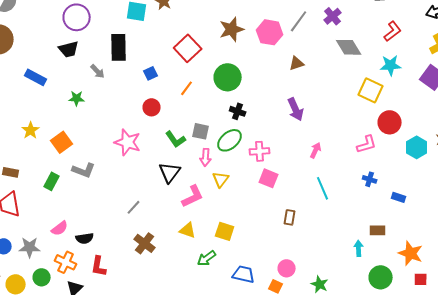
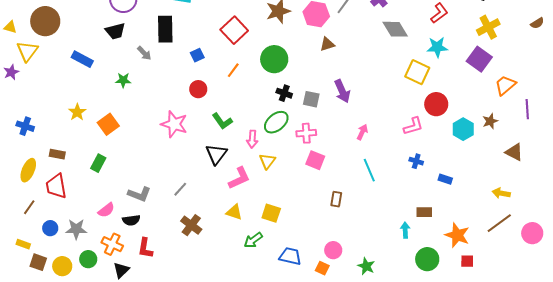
brown triangle: (297, 63) -> (327, 44), moved
gray square: (201, 131) -> (311, 99), moved
gray L-shape: (84, 170) -> (139, 194), moved

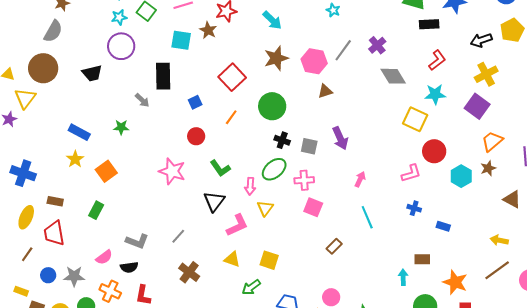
black trapezoid: (115, 31) -> (92, 73), moved
blue rectangle: (82, 59) -> (79, 132), moved
orange trapezoid: (505, 85) -> (492, 141), moved
blue cross: (25, 126) -> (23, 173), size x1.4
brown rectangle: (336, 199) -> (334, 246), turned 35

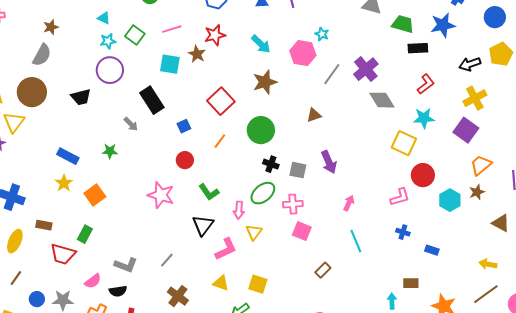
purple cross: (377, 45) -> (366, 69), size x1.4
pink hexagon: (314, 61) -> (303, 53), moved
black rectangle: (163, 76) -> (152, 100), turned -32
red trapezoid: (54, 233) -> (63, 254), moved, turned -64

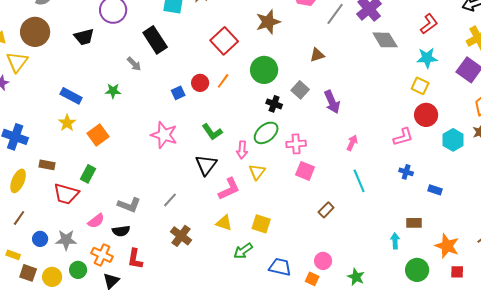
blue square: (184, 126) -> (178, 93), moved
yellow square: (404, 143) -> (420, 86), moved, size x0.7
red circle: (185, 160) -> (200, 83), moved
gray square: (298, 170) -> (300, 90), moved, turned 30

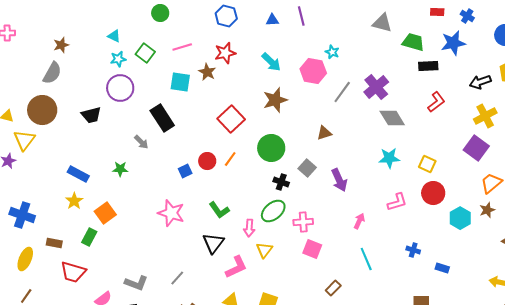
cyan star: (427, 58) -> (389, 158), moved
pink L-shape: (403, 137) -> (397, 202), moved
green rectangle: (88, 174) -> (89, 237), moved

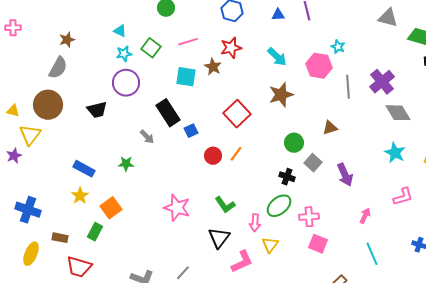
gray line: (342, 92) -> (348, 87), turned -40
green circle: (271, 148) -> (294, 143), moved, size x0.7
cyan star: (389, 158) -> (395, 153), turned 30
blue square: (185, 171) -> (191, 131), moved

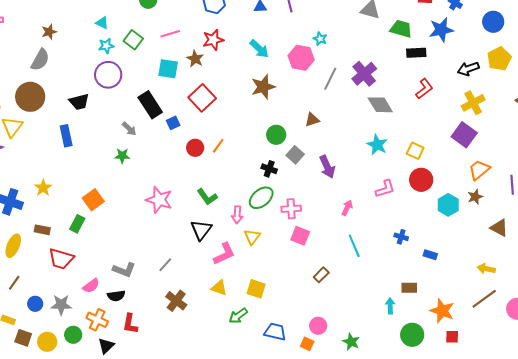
gray line: (348, 87) -> (330, 79), turned 30
red square: (237, 114) -> (202, 98), moved
green star: (126, 164) -> (122, 156), moved
blue rectangle: (84, 169) -> (66, 136), moved, turned 50
yellow star: (80, 196) -> (43, 188), moved

